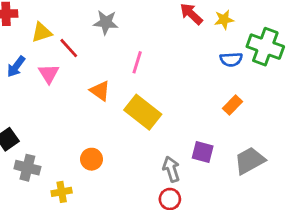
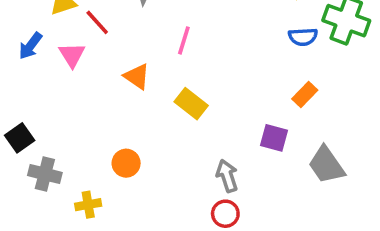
yellow rectangle: (143, 112) -> (191, 104), size x0.7
purple square: (203, 152) -> (274, 138), moved
gray trapezoid: (250, 161) -> (326, 165), turned -96

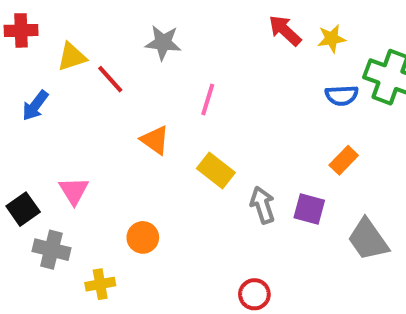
pink triangle: (72, 55) -> (74, 191), moved
gray arrow: (227, 176) -> (263, 205), moved

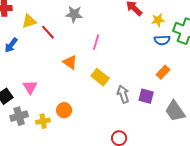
yellow star: (332, 39) -> (158, 20), moved
gray cross: (51, 250) -> (19, 116), turned -30
yellow cross: (100, 284) -> (43, 121), moved

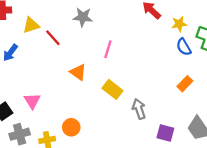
blue semicircle: (162, 40) -> (184, 47), turned 63
purple square: (146, 96) -> (165, 133), moved

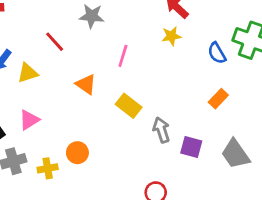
yellow star: (179, 24) -> (171, 36), moved
yellow triangle: (31, 25) -> (28, 73), moved
pink triangle: (32, 101) -> (29, 120), turned 30
purple square: (165, 133) -> (191, 147), moved

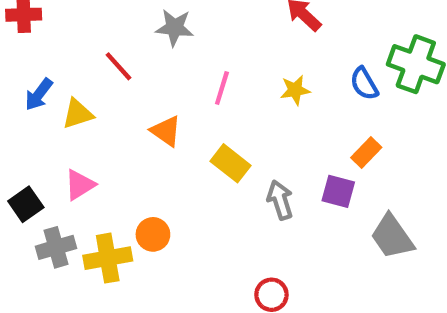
yellow star: (171, 36) -> (295, 90), moved
purple square: (191, 147) -> (338, 191), moved
yellow cross: (48, 168) -> (108, 258), size x1.5

